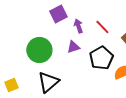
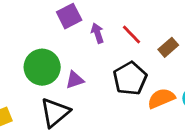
purple triangle: (73, 47) -> (75, 80), moved

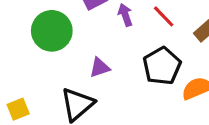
green circle: (42, 67) -> (52, 31), moved

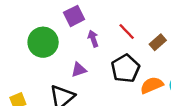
purple arrow: (125, 15) -> (93, 39), moved

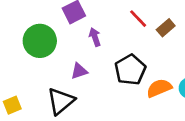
red line: (127, 31) -> (138, 19), moved
brown rectangle: (158, 42) -> (166, 28), moved

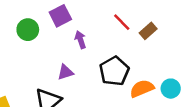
green circle: (40, 41) -> (28, 30), moved, size x0.7

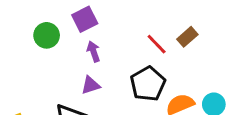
red line: (122, 22) -> (157, 44), moved
purple arrow: (80, 40) -> (94, 52), moved

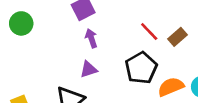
green circle: (47, 35) -> (21, 23), moved
brown rectangle: (187, 37) -> (178, 37), moved

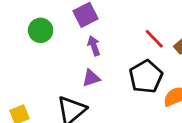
green circle: (21, 23) -> (41, 30), moved

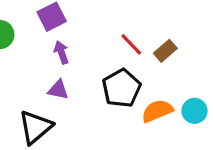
purple triangle: (91, 78) -> (58, 90), turned 30

